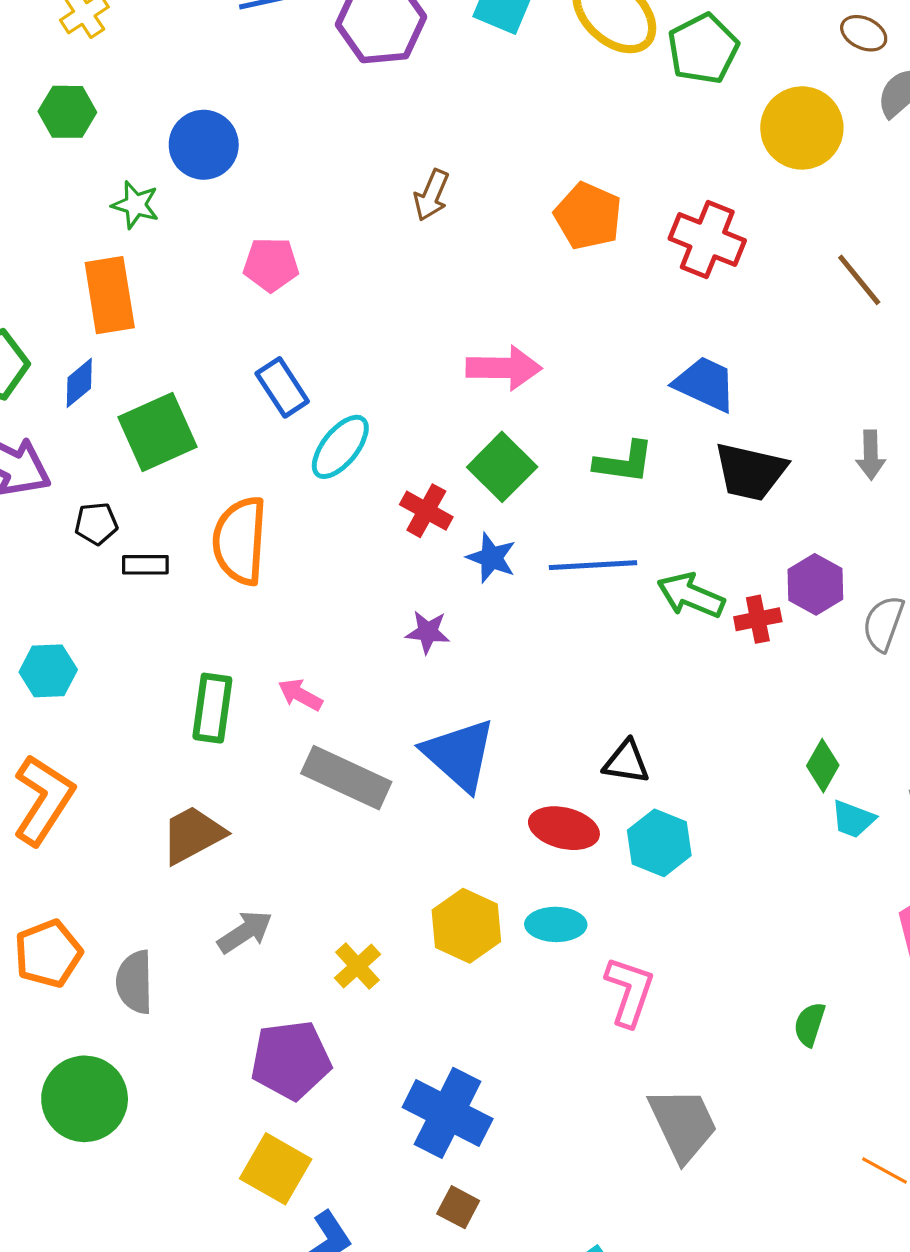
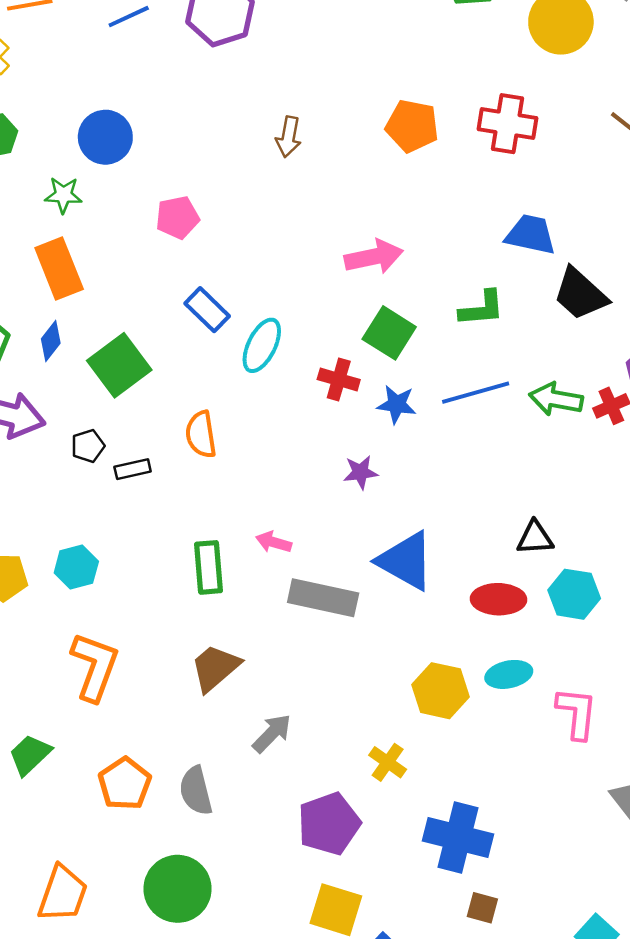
black trapezoid: (750, 472) -> (580, 294), turned 42
orange semicircle: (240, 541) -> (201, 434), size x0.7
yellow cross: (358, 966) -> (388, 762), moved

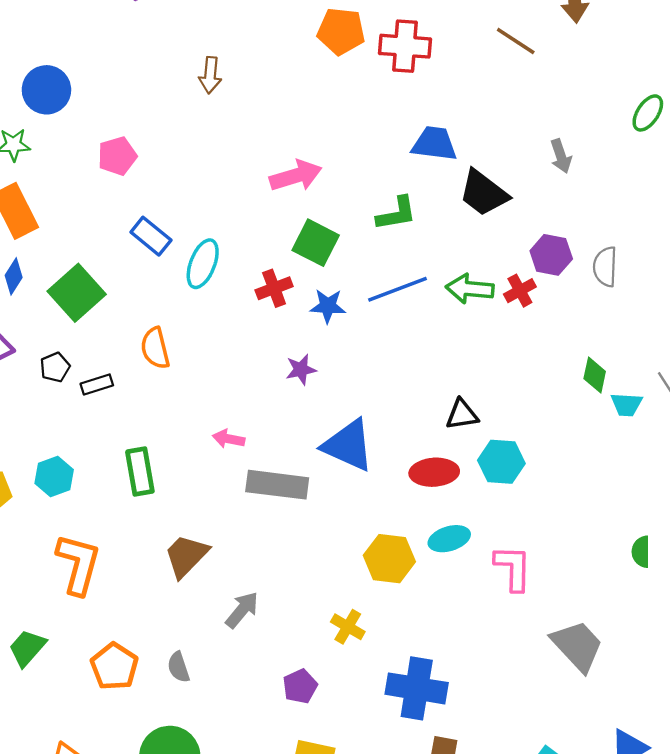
orange pentagon: (412, 126) -> (341, 31), moved
red cross: (339, 380) -> (274, 288), turned -32
green rectangle: (209, 567) -> (140, 472), moved
gray semicircle: (196, 791) -> (179, 667), size x0.7
purple pentagon: (329, 824) -> (300, 686), size x0.6

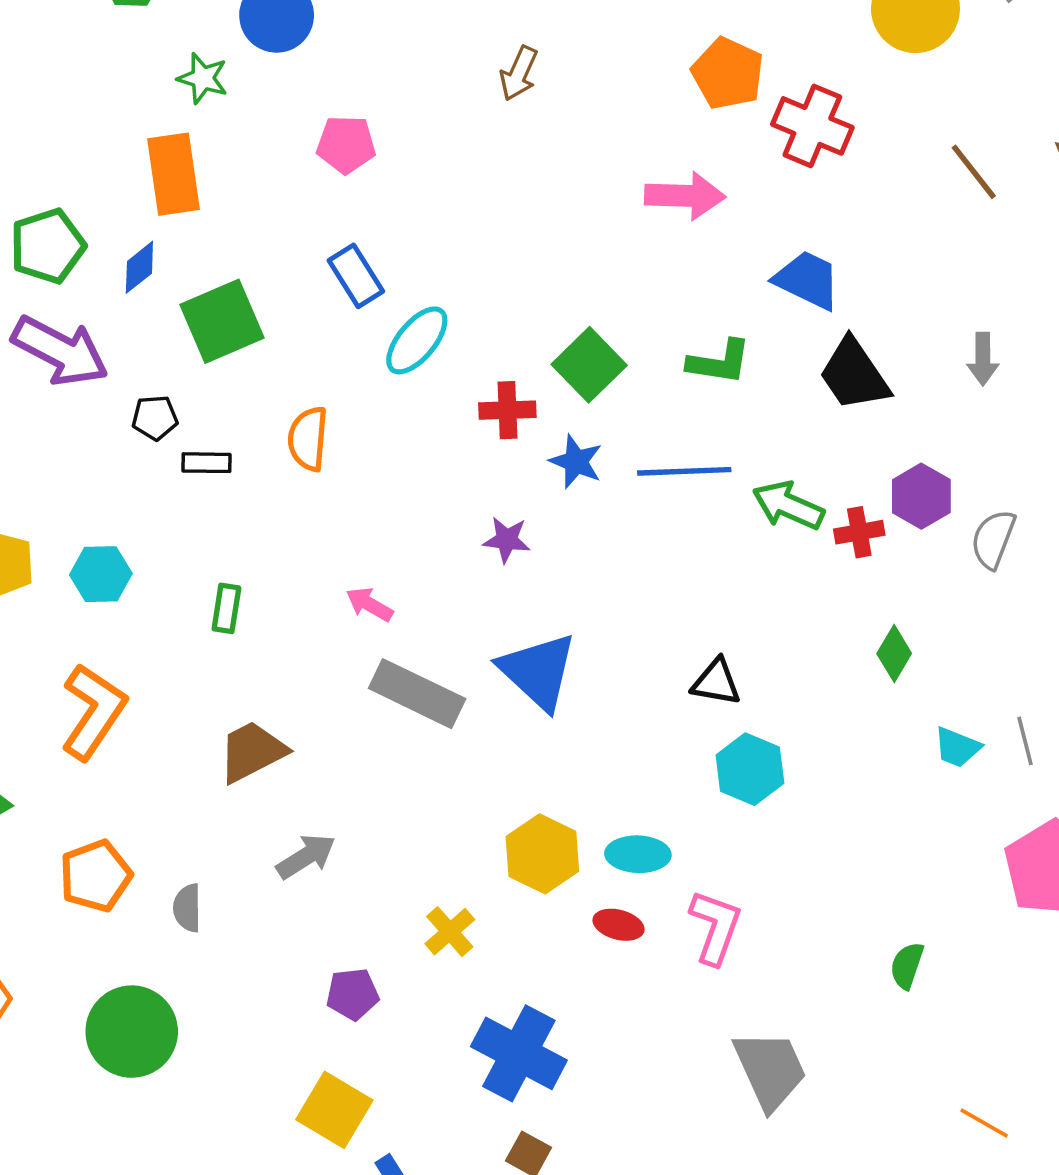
pink arrow: (296, 176) -> (685, 196), moved
green diamond: (595, 375) -> (894, 653), moved
green rectangle: (140, 472) -> (226, 608), size x0.7
red ellipse: (434, 472) -> (619, 925), moved, size x0.7

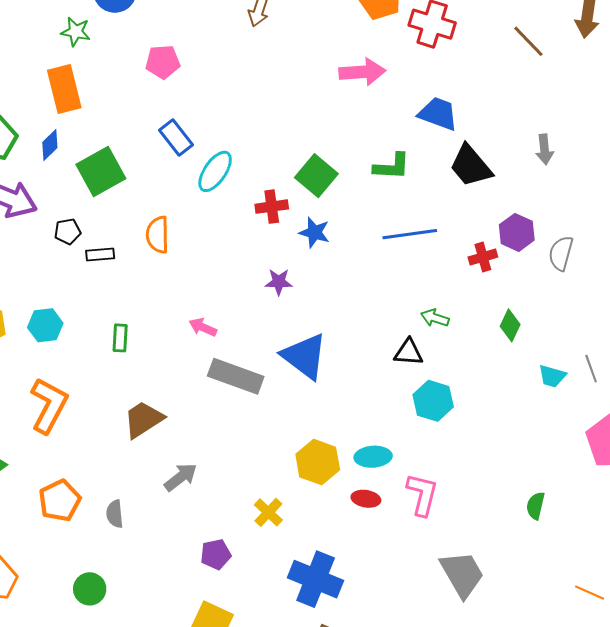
blue line: (684, 471) -> (410, 234), moved
green arrow: (788, 505) -> (435, 318), moved, size x0.7
green circle: (132, 1032) -> (90, 589), size x0.6

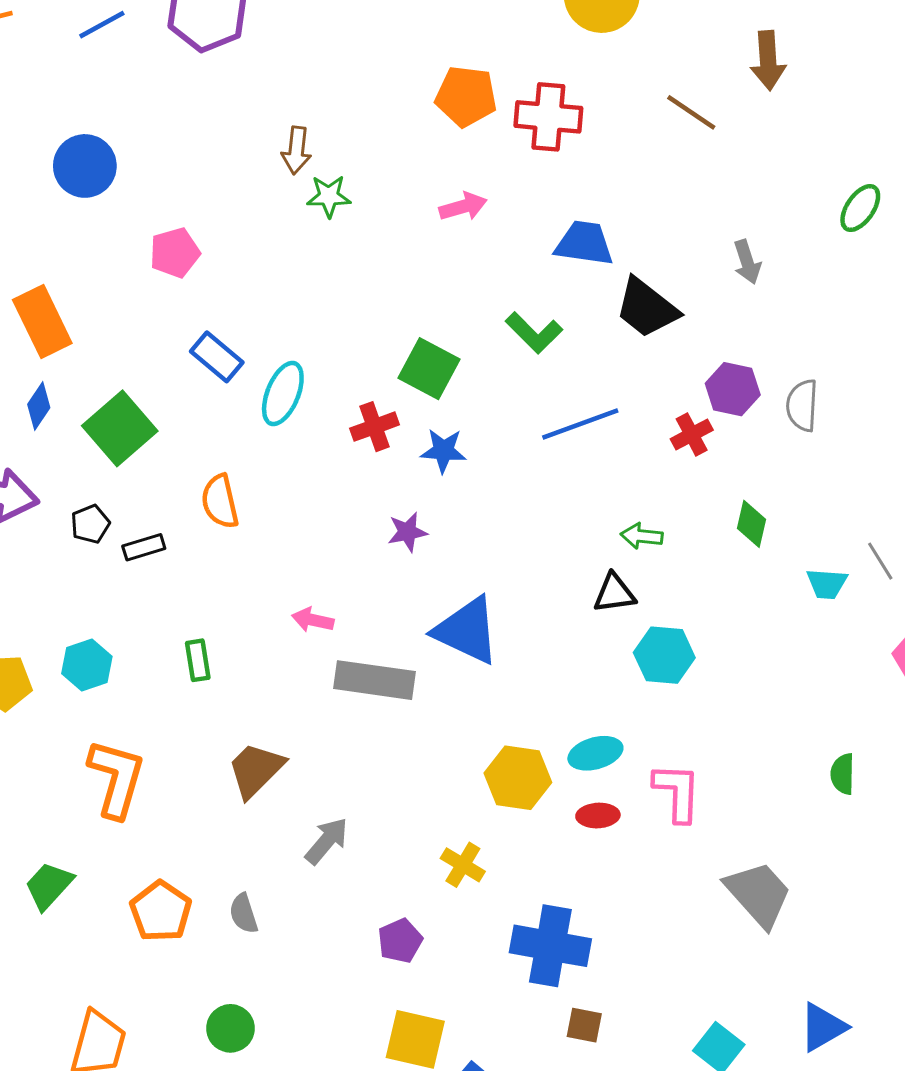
green star: (76, 32) -> (329, 196), moved
pink arrow: (362, 72) -> (463, 207), size x0.7
green L-shape: (392, 166) -> (534, 333), turned 54

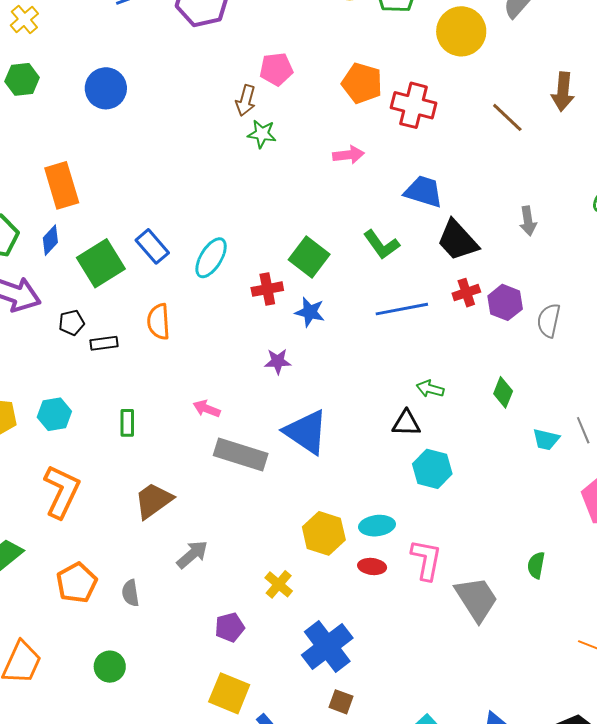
pink pentagon: (175, 253) -> (276, 69), moved
blue rectangle: (217, 357) -> (152, 246), moved
red cross: (692, 434) -> (466, 293), moved
gray trapezoid: (758, 894) -> (476, 599), moved
blue cross: (550, 946) -> (327, 646), turned 33

